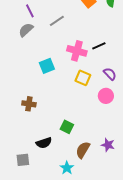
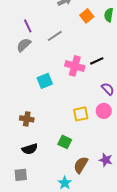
yellow square: (83, 78) -> (81, 114), moved, turned -35
black semicircle: (44, 143) -> (30, 149), moved

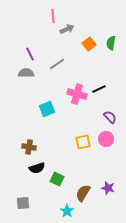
gray semicircle: (24, 45) -> (26, 73), turned 42
green square: (65, 142) -> (57, 179), moved
black semicircle: (30, 149) -> (37, 168), moved

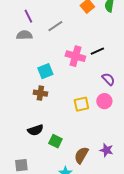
brown cross: (29, 147) -> (40, 93), moved

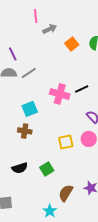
gray line: (55, 26) -> (29, 73), moved
green square: (55, 141) -> (47, 169), moved, turned 32

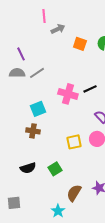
orange square: (72, 44) -> (80, 44), turned -32

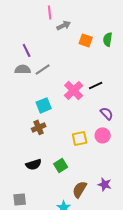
pink cross: (68, 94) -> (74, 90), turned 30
brown cross: (33, 131) -> (39, 127), turned -32

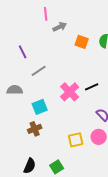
gray semicircle: (23, 69) -> (15, 90), moved
black semicircle: (34, 164) -> (30, 166), turned -49

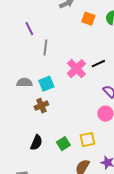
gray line: (39, 71) -> (45, 48), turned -49
gray semicircle: (15, 90) -> (24, 83), moved
yellow square: (76, 140) -> (87, 140), moved

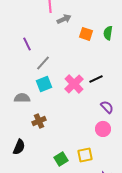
gray line: (45, 48) -> (43, 63), turned 35
cyan square: (46, 84) -> (44, 84), moved
black semicircle: (36, 143) -> (19, 147), moved

